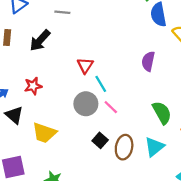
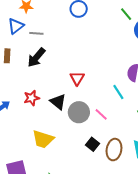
gray line: (62, 12) -> (36, 33), moved
cyan line: (101, 84) -> (118, 92), moved
black triangle: (14, 115) -> (58, 102), moved

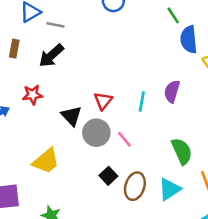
red triangle: (77, 78) -> (103, 101), moved
cyan line: (118, 92) -> (142, 101), moved, turned 35
red star: (32, 98) -> (33, 95), moved
yellow trapezoid: (43, 139) -> (46, 161), turned -65

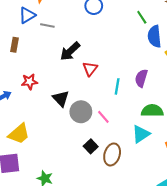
black arrow: (51, 56) -> (70, 51), moved
red triangle: (103, 101) -> (90, 69), moved
green semicircle: (182, 151) -> (152, 111), moved, turned -65
yellow trapezoid: (46, 161) -> (19, 134), moved
cyan triangle: (170, 189) -> (141, 134), moved

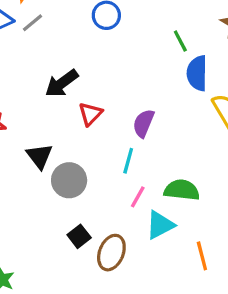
gray line: (47, 26) -> (32, 23), moved, turned -56
purple semicircle: (141, 78) -> (144, 123), moved
cyan line: (117, 86) -> (128, 161), moved
pink line: (103, 117) -> (138, 197), moved, turned 64

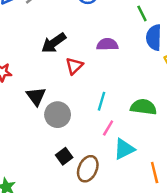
purple semicircle: (144, 123) -> (107, 44), moved, turned 65
green semicircle: (182, 190) -> (143, 107), moved

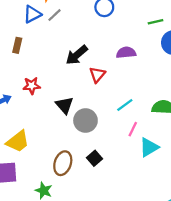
green line: (142, 13) -> (156, 22), turned -72
cyan line: (102, 101) -> (125, 105), turned 42
brown ellipse: (88, 169) -> (63, 163), moved

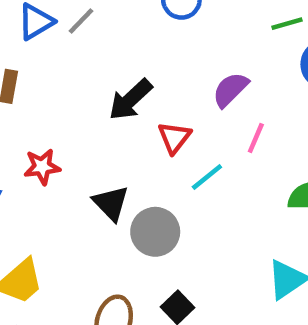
purple semicircle: (126, 53) -> (230, 90), turned -36
cyan line: (125, 105) -> (207, 177), moved
pink line: (133, 129) -> (256, 138), moved

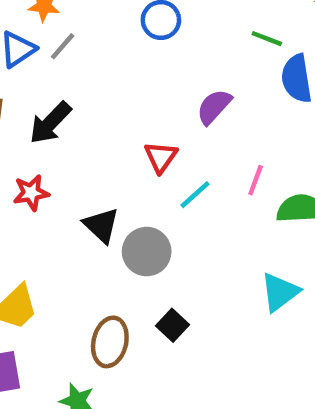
green line: (287, 24) -> (267, 39), turned 40
black arrow: (130, 100) -> (50, 123), moved
pink line: (256, 138) -> (256, 180), moved

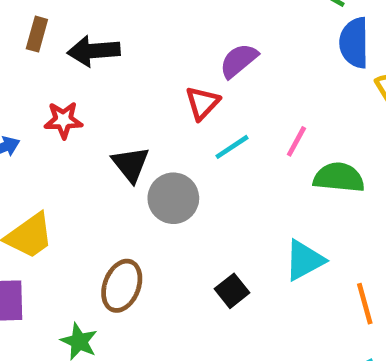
purple semicircle: (214, 107) -> (239, 61), moved
black arrow: (50, 123) -> (94, 51), turned 33
black square: (172, 325) -> (232, 291), moved

